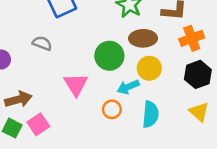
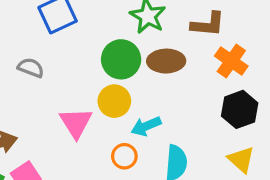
orange cross: (192, 38) -> (231, 61), turned -35
green circle: (109, 56) -> (121, 59), moved
yellow circle: (149, 68) -> (114, 101), moved

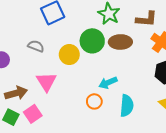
yellow circle: (114, 101) -> (69, 55), moved
pink triangle: (76, 123) -> (46, 82), moved

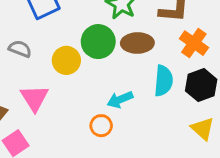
cyan semicircle: (127, 106) -> (163, 81), moved

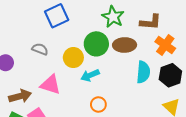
pink triangle: (34, 98) -> (50, 85), turned -40
cyan arrow: (120, 100) -> (90, 75), moved

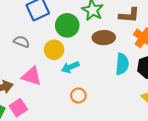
green circle: (96, 44) -> (67, 25), moved

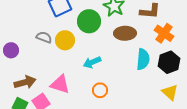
yellow circle: (54, 50) -> (65, 40), moved
pink triangle: (32, 76) -> (60, 84), moved

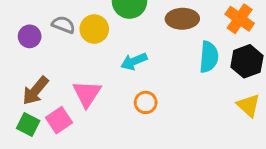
purple circle: (11, 50) -> (30, 36), moved
brown arrow: (25, 82) -> (35, 91), turned 145
pink triangle: (60, 84) -> (87, 94), turned 45

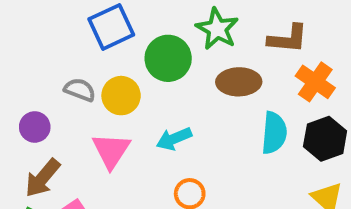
purple circle: (30, 36) -> (35, 127), moved
pink triangle: (87, 94) -> (111, 151), moved

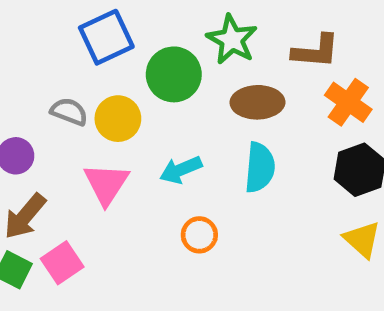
cyan semicircle: (274, 133) -> (260, 167), moved

